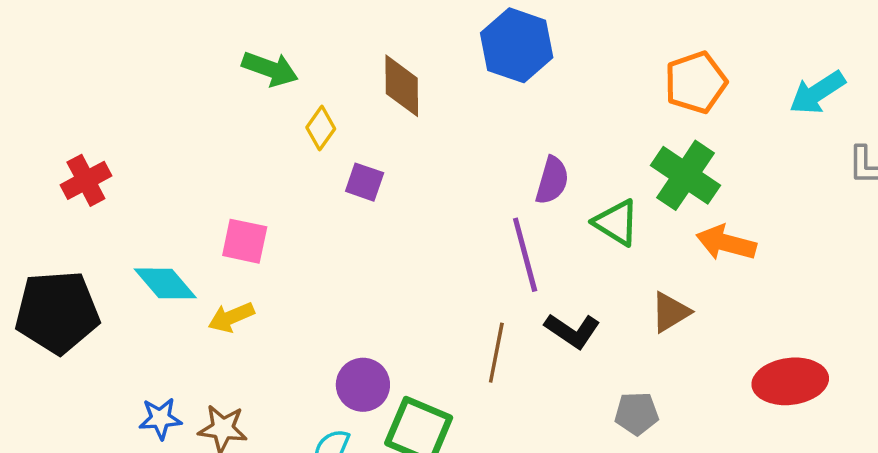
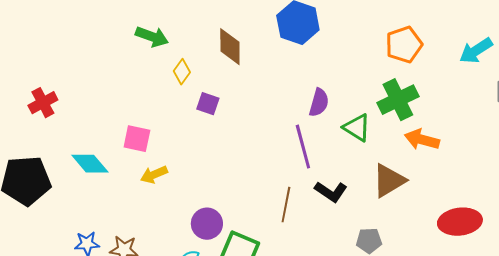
green cross: (686, 175) -> (398, 100), turned 30
brown triangle: (670, 312) -> (389, 181), size x1.4
yellow arrow: (231, 317) -> (154, 175), moved

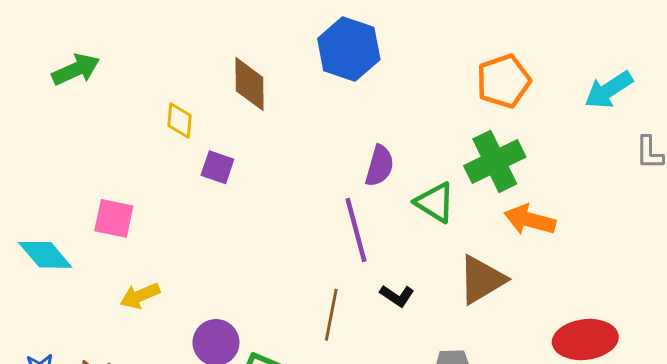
green arrow: (152, 37) -> (76, 69), moved, turned -44
yellow diamond: (182, 72) -> (179, 121), turned -30
yellow arrow: (154, 175) -> (140, 296), moved
black L-shape: (331, 192) -> (397, 296), size x0.7

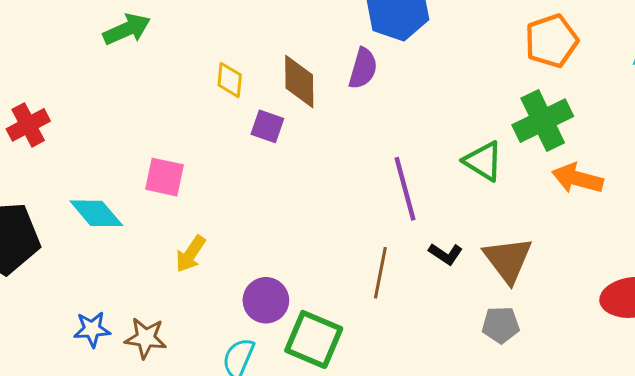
brown diamond: (250, 84) -> (299, 81), moved
purple semicircle: (379, 166) -> (363, 68), moved
brown triangle: (482, 280) -> (508, 260), moved, turned -36
yellow arrow: (140, 296) -> (191, 254), turned -33

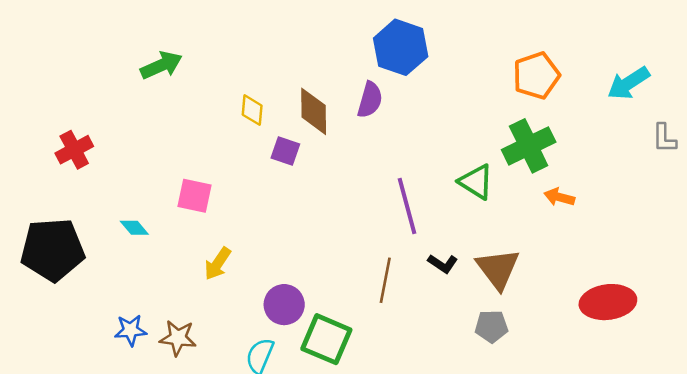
orange arrow: (578, 179) -> (559, 197), size x0.7
cyan diamond: (96, 213) -> (134, 228), size x0.6

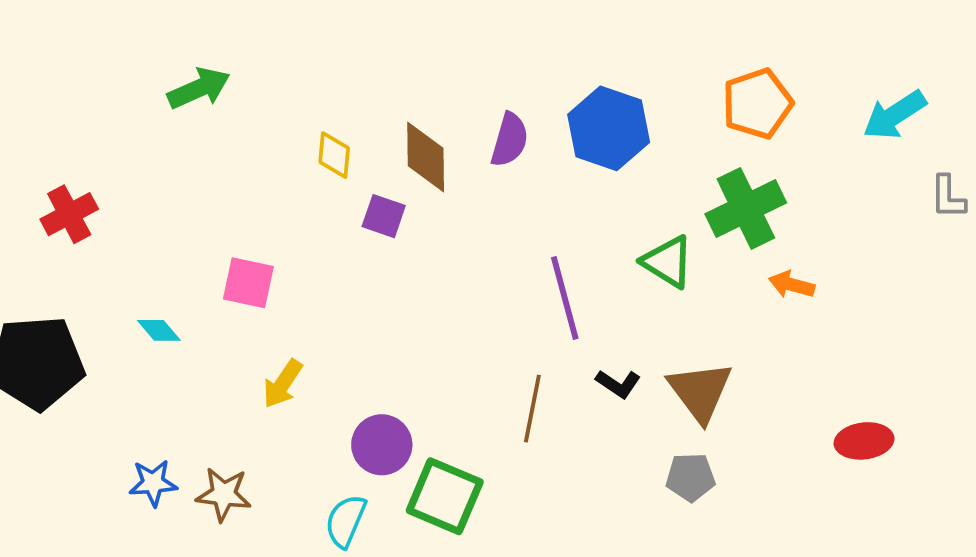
blue hexagon: (401, 47) -> (609, 128), moved
red ellipse: (608, 302) -> (864, 441), size x0.7

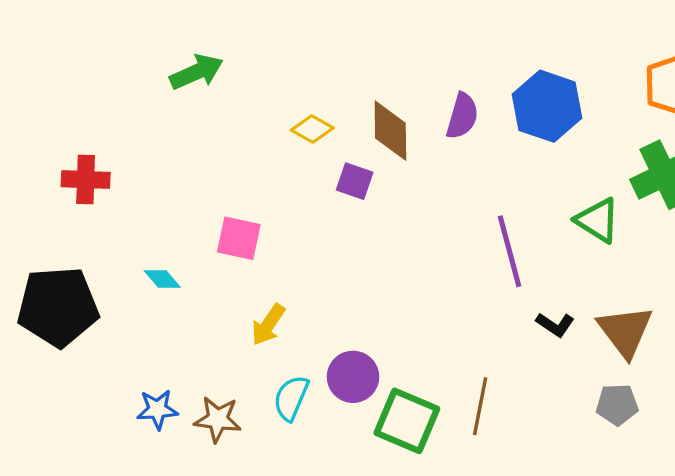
yellow diamond: (334, 155) -> (312, 129), turned -66
red cross: (69, 214) -> (86, 180), turned 30
brown line: (532, 409) -> (480, 406), moved
cyan semicircle: (346, 521) -> (291, 398), moved

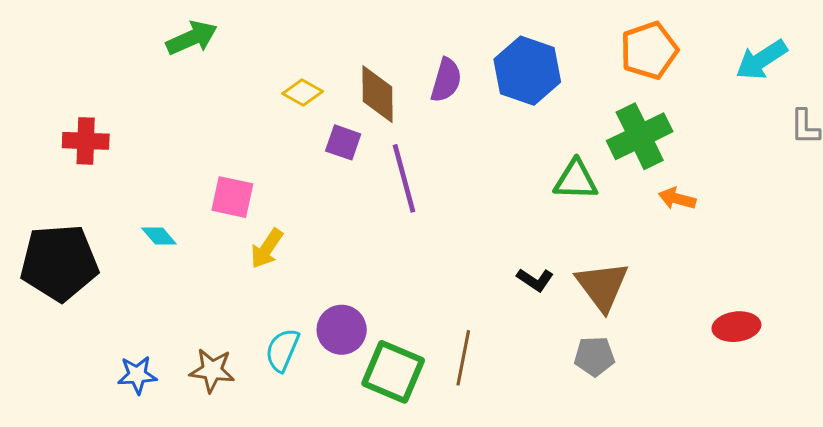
green triangle: (598, 220) -> (576, 180), turned -30
purple line: (509, 251) -> (404, 178), moved
yellow arrow: (268, 325) -> (267, 249), moved
blue star: (157, 409) -> (137, 375), moved

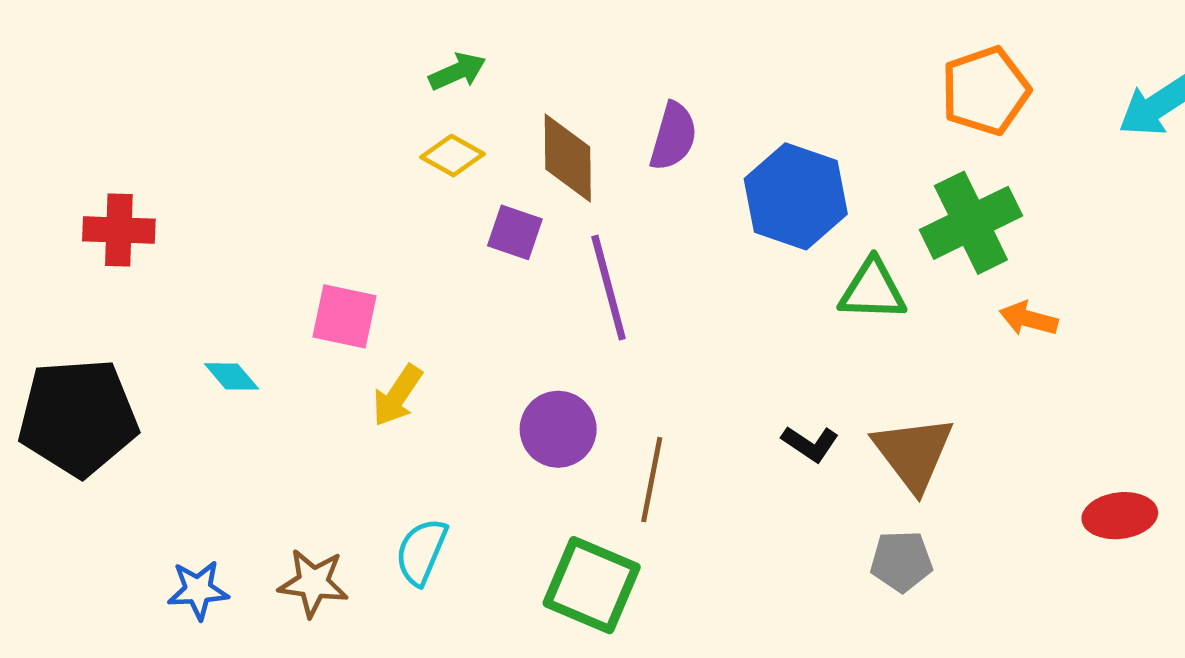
green arrow: (192, 38) -> (457, 72), moved, size x0.7
blue hexagon: (527, 71) -> (796, 196), moved
purple circle: (342, 330) -> (558, 429), moved
brown line: (463, 358) -> (652, 480), moved

